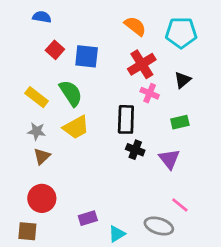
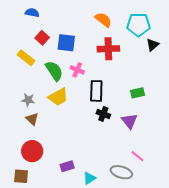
red cross: (142, 64) -> (108, 49), turned 30
black triangle: (183, 80) -> (153, 45), moved
pink cross: (150, 93) -> (77, 70), moved
yellow rectangle: (37, 97) -> (26, 58), moved
brown triangle: (42, 156) -> (32, 119), turned -32

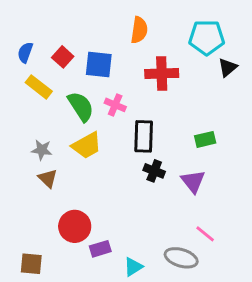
blue semicircle: (32, 13) -> (25, 52), moved, turned -80
orange semicircle: (103, 20) -> (139, 30), moved, turned 60
red circle: (32, 151) -> (75, 226), moved

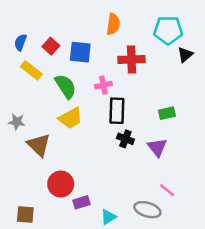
pink cross: (115, 105) -> (103, 85), moved, turned -35
gray star: (42, 150) -> (17, 122), moved
brown triangle: (48, 178) -> (39, 145), size x1.5

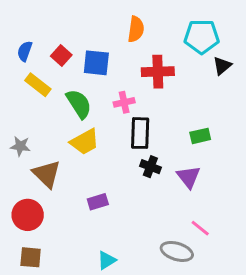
red circle: (61, 184) -> (28, 215), moved
purple rectangle: (81, 202) -> (98, 202), moved
cyan triangle: (108, 217) -> (107, 260), moved

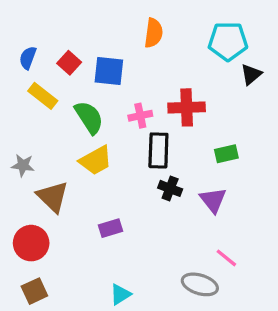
red cross: (158, 72) -> (187, 107), moved
brown square: (31, 257) -> (34, 291), turned -30

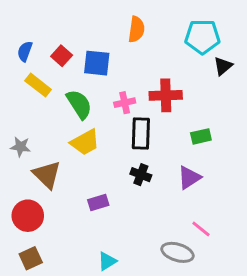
black cross: (170, 188) -> (141, 175), moved
purple triangle: (213, 200) -> (189, 178), turned 35

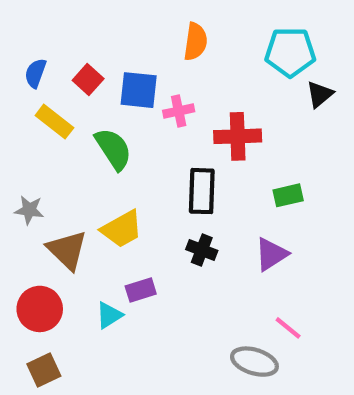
pink cross: (125, 103) -> (179, 111), moved
yellow trapezoid: (85, 142) -> (122, 229), moved
cyan triangle: (107, 261) -> (109, 315), moved

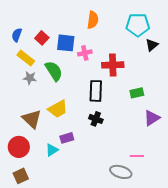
gray star: (29, 210) -> (30, 78), moved
purple triangle: (271, 254) -> (152, 118), moved
pink line: (288, 328) -> (137, 156), turned -40

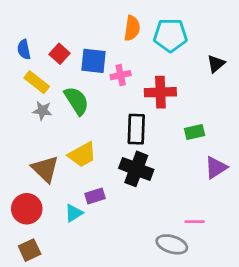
cyan pentagon: (138, 25) -> (170, 35), moved
blue semicircle: (17, 35) -> (24, 49), turned -32
black cross: (96, 119) -> (136, 169), size x1.6

